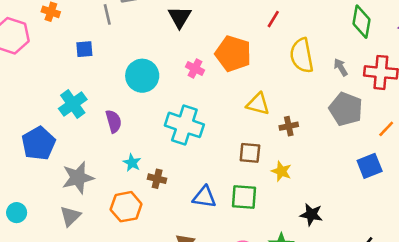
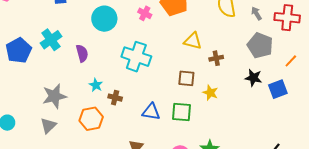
blue pentagon: (39, 143) -> (19, 50), moved
black star: (311, 215) -> (253, 78), moved

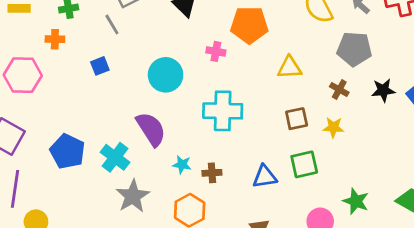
cyan cross: (51, 40) -> (115, 157), moved
gray pentagon: (260, 45) -> (354, 49), moved
purple semicircle: (82, 53) -> (151, 129), size x1.5
brown cross: (216, 58) -> (339, 89), moved, turned -32

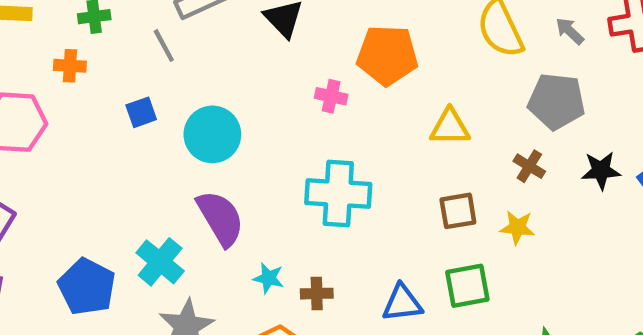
cyan circle: (166, 75) -> (212, 134), moved
blue pentagon: (68, 151) -> (87, 287), moved

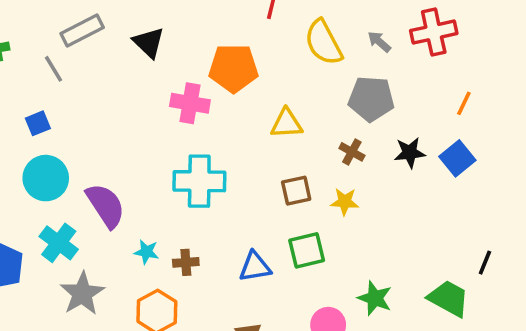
pink cross: (331, 96) -> (190, 103), size x1.5
cyan circle: (212, 134) -> (46, 178), moved

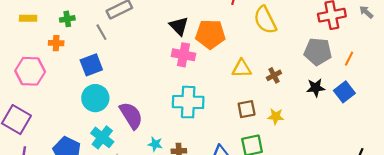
black triangle: (149, 42) -> (179, 26), moved
gray arrow: (379, 42) -> (366, 12), moved
gray pentagon: (371, 99) -> (318, 52), moved
blue square: (38, 123) -> (91, 65), size x1.5
brown cross: (352, 152) -> (274, 75), moved, turned 32

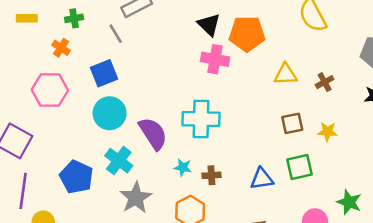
orange cross: (56, 43) -> (61, 48), turned 32
pink hexagon: (30, 71) -> (50, 90), moved
cyan cross: (188, 102) -> (201, 119), moved

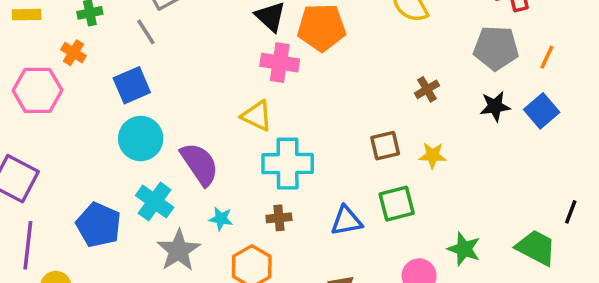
yellow triangle: (285, 74) -> (257, 116), moved, turned 30
pink hexagon: (50, 90) -> (37, 90), moved
cyan cross: (201, 119) -> (288, 164), moved
cyan star: (183, 167) -> (221, 219), moved

